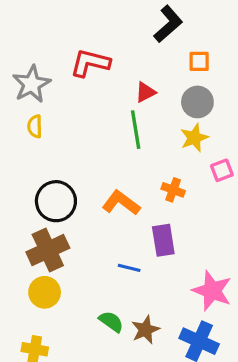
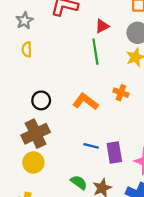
gray star: (32, 84) -> (25, 21), size x0.7
black circle: (56, 201) -> (41, 100), size x0.7
purple rectangle: (163, 240) -> (114, 153), moved

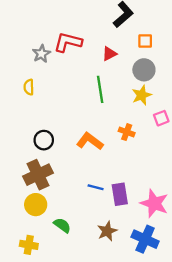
gray star: (25, 21) -> (41, 54), moved
red triangle: (102, 26) -> (109, 54), moved
green semicircle: (79, 182) -> (62, 225), moved

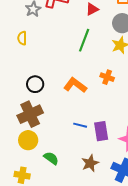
green line: (100, 89) -> (84, 40), turned 30

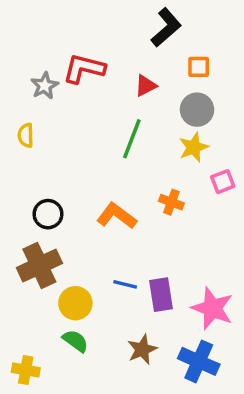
yellow circle: (28, 140) -> (75, 303), moved

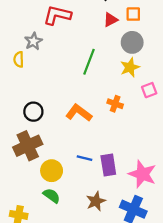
gray star: (45, 86) -> (33, 41), moved
red triangle: (146, 86) -> (111, 20), moved

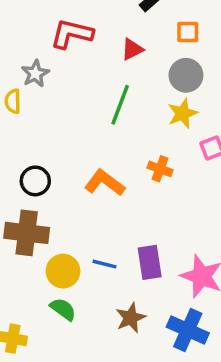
red triangle: (111, 20) -> (132, 49), moved
brown cross: (28, 146) -> (27, 233), turned 32
blue line: (84, 158) -> (105, 264), moved

